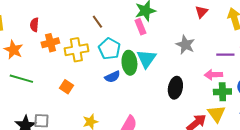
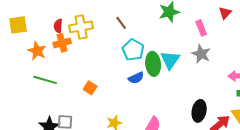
pink rectangle: (140, 27) -> (201, 28), moved
orange cross: (50, 43) -> (62, 43), moved
gray star: (185, 45) -> (201, 54), moved
yellow cross: (76, 50) -> (81, 27), moved
black ellipse: (175, 88) -> (199, 111), moved

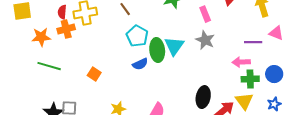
orange star: (37, 51) -> (41, 37), turned -30

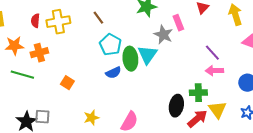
orange cross: (66, 29) -> (39, 53), moved
gray star: (205, 40) -> (163, 35), moved
purple line: (253, 42) -> (212, 53), moved, turned 48
green cross: (250, 79) -> (198, 93), moved

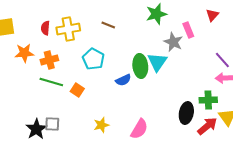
brown line: (98, 18) -> (108, 25), turned -32
cyan pentagon: (110, 45) -> (93, 59), moved
green line: (22, 75) -> (51, 82), moved

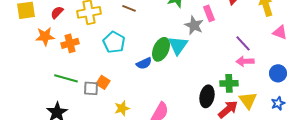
red semicircle: (45, 28) -> (57, 12), moved, turned 40
green ellipse: (140, 66) -> (161, 49), turned 30
green line: (51, 82) -> (66, 78), moved
orange square: (77, 90) -> (103, 82), moved
gray square: (52, 124) -> (91, 88), moved

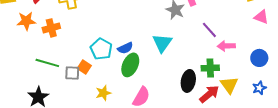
cyan pentagon: (114, 42) -> (101, 49), moved
purple line: (243, 43) -> (209, 30), moved
cyan triangle: (178, 45) -> (162, 43), moved
green ellipse: (161, 49) -> (130, 65), moved

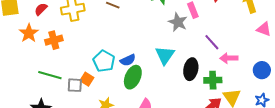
orange star: (26, 21) -> (29, 33), turned -30
black ellipse: (188, 81) -> (191, 69), moved

